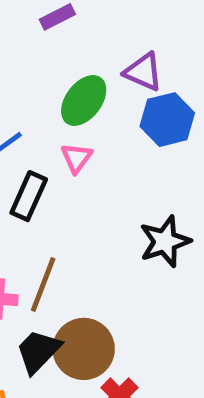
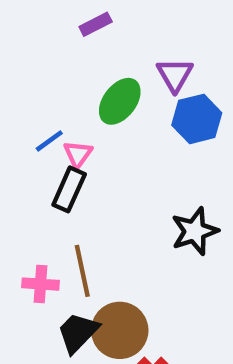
purple triangle: (143, 72) -> (175, 75), turned 36
pink triangle: (76, 158) -> (78, 154), moved
brown line: (43, 284) -> (82, 271), turned -33

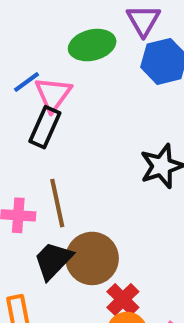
green ellipse: (120, 101) -> (92, 45), turned 39
pink triangle: (78, 154) -> (53, 94), size x1.4

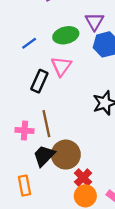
blue line: (26, 82) -> (29, 43), moved
pink triangle: (53, 94) -> (61, 66), moved

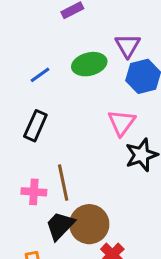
pink triangle: (61, 66) -> (122, 123), moved
black rectangle: (39, 81) -> (35, 126), moved

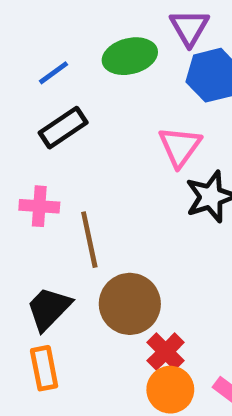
black rectangle: (35, 126) -> (63, 128), moved, turned 32
pink cross: (34, 192) -> (39, 206), moved
black trapezoid: (60, 226) -> (49, 309), moved

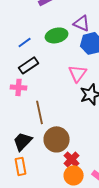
purple triangle: (189, 28) -> (82, 23), turned -36
pink cross: (39, 206) -> (19, 87), moved

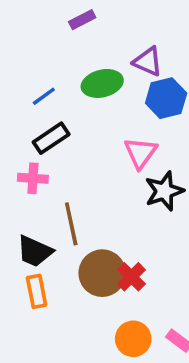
black trapezoid: (23, 141) -> (35, 251), moved, turned -110
red cross: (72, 159) -> (131, 277), moved
orange rectangle: (21, 166) -> (37, 291), moved

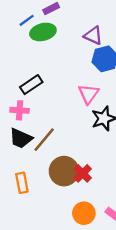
green ellipse: (102, 83) -> (43, 32), moved
blue line: (44, 96) -> (27, 20), moved
brown line: (71, 224) -> (44, 140), turned 52
black trapezoid: (35, 251) -> (21, 138), moved

